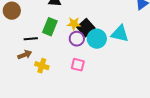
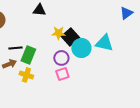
green rectangle: (50, 27) -> (28, 55), moved
purple circle: (77, 39) -> (61, 58), moved
pink square: (78, 65) -> (62, 74), turned -32

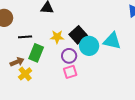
yellow star: (58, 33) -> (57, 37), moved
black line: (15, 48) -> (25, 37), moved
yellow cross: (26, 75) -> (25, 74), moved, turned 32

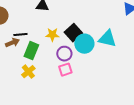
brown arrow: (17, 62) -> (12, 43), moved
yellow cross: (25, 74) -> (28, 72), moved

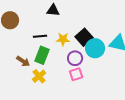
black line: (20, 35) -> (40, 36), moved
brown arrow: (12, 43) -> (23, 61), moved, turned 56

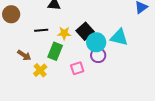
green rectangle: (42, 55) -> (55, 51), moved
purple circle: (75, 58) -> (98, 55), moved

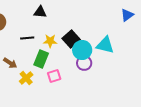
pink square: (77, 68) -> (54, 76), moved

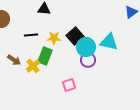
pink square: (54, 76) -> (69, 85), moved
yellow cross: (26, 78) -> (33, 66), moved

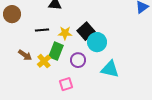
cyan triangle: (109, 42) -> (110, 69), moved
purple circle: (88, 60) -> (78, 60), moved
pink square: (69, 85) -> (66, 84), moved

